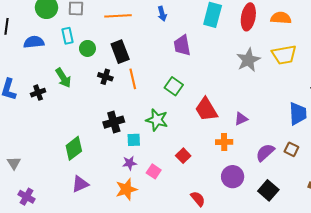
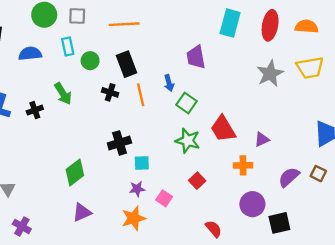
blue arrow: (162, 14) -> (169, 83), moved
green star: (157, 120) -> (188, 141), moved
black square: (268, 190) -> (279, 223), moved, turned 36

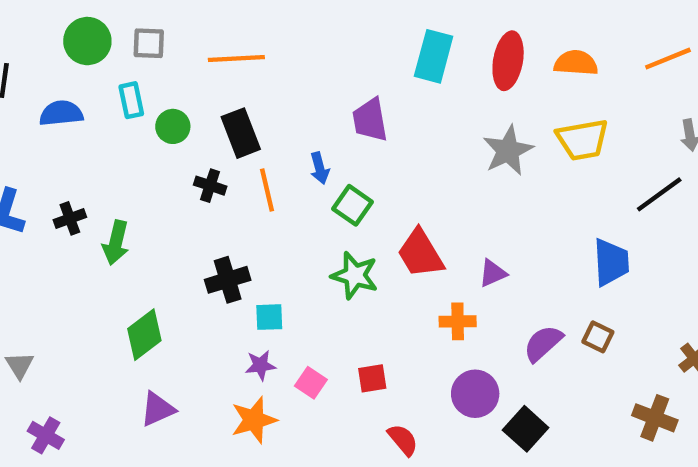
green arrow: (63, 94) -> (116, 243), moved, turned 45
red square: (197, 181) -> (372, 378), moved, turned 35
black square: (279, 223) -> (526, 429), turned -35

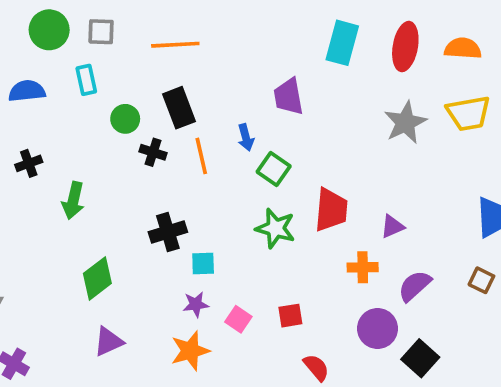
green circle: (173, 126) -> (125, 119), moved
black cross: (70, 218) -> (29, 163), moved
red trapezoid: (420, 254) -> (331, 210), turned -144
purple semicircle: (543, 343) -> (415, 286), moved

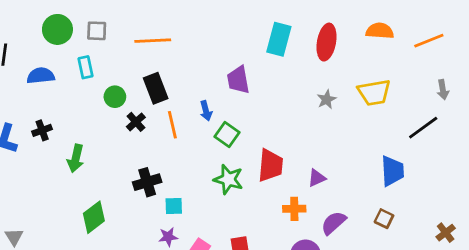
orange semicircle: (463, 48) -> (380, 31), moved
gray star: (405, 123) -> (327, 99), size x0.6
black cross: (153, 152) -> (136, 122), turned 30

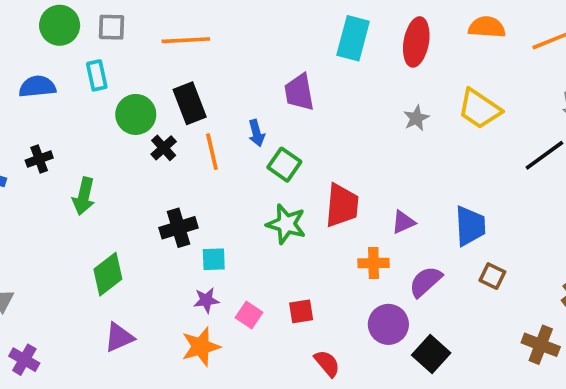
yellow trapezoid: (374, 92) -> (479, 109), turned 44
green circle: (115, 97) -> (136, 114), size x1.4
blue trapezoid: (392, 171) -> (470, 226), moved

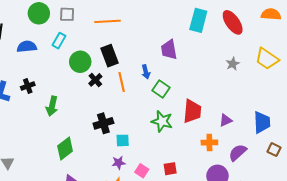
red ellipse: (416, 42) -> (233, 22), turned -45
cyan rectangle: (97, 75) -> (59, 41), turned 42

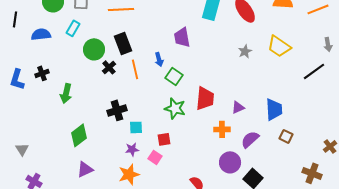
red square: (170, 169) -> (164, 139), moved

